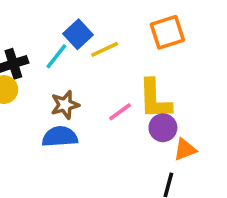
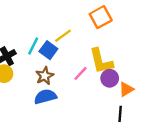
blue square: (78, 34) -> (48, 50), moved

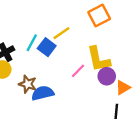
brown star: (45, 76) -> (28, 84), moved, turned -30

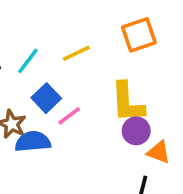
blue square: (47, 47) -> (46, 98), moved
pink line: (78, 71) -> (69, 116), moved
orange triangle: (123, 88) -> (159, 152), turned 42

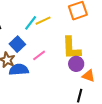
cyan line: (28, 61) -> (31, 23), moved
blue square: (46, 98) -> (17, 44), moved

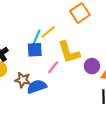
blue square: (17, 44) -> (35, 50), moved, turned -35
yellow L-shape: (71, 48) -> (69, 52), moved

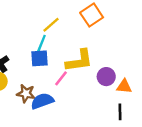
yellow line: (48, 32) -> (51, 25), moved
yellow L-shape: (69, 52) -> (79, 61), turned -80

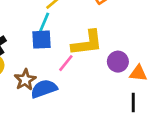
brown star: (26, 93) -> (25, 80), turned 30

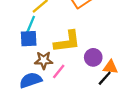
pink line: (66, 63) -> (59, 71), moved
brown star: (25, 80) -> (44, 60), moved, turned 30
black line: (133, 102) -> (105, 78), moved, turned 42

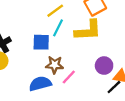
cyan line: (31, 24) -> (58, 28), moved
yellow L-shape: (67, 42) -> (88, 30), moved

